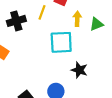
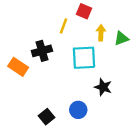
black cross: (16, 21) -> (42, 51), moved

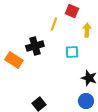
cyan square: (84, 58) -> (72, 52), size x0.6
blue circle: (78, 110) -> (86, 101), moved

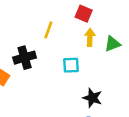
red square: (72, 11) -> (84, 14), moved

